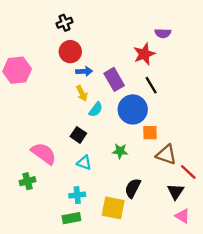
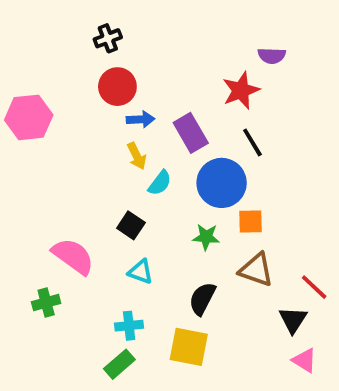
green star: (120, 151) -> (206, 237), moved
brown triangle: (166, 155) -> (256, 270), moved
black semicircle: (133, 188) -> (202, 299), moved
green rectangle: (71, 218) -> (119, 364), turned -30

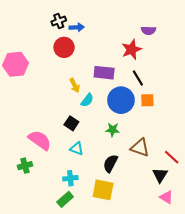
blue arrow: (141, 119) -> (77, 27), moved
purple rectangle: (191, 133) -> (104, 73), turned -54
orange square: (250, 222) -> (147, 100), moved

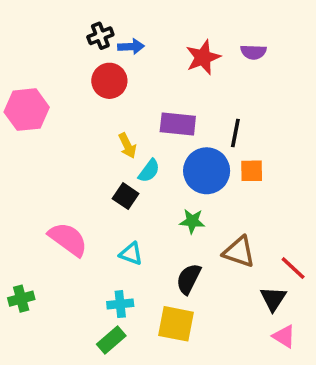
red star: (132, 49) -> (203, 57), moved
black line: (138, 78) -> (235, 133), turned 42
black square: (71, 123) -> (126, 196), moved
green cross: (25, 166) -> (21, 299), moved

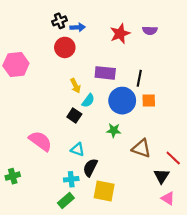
black semicircle: (189, 279) -> (90, 168), moved

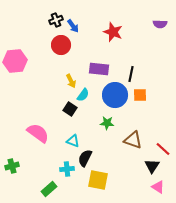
blue arrow: (78, 27) -> (73, 26), turned 56
purple semicircle: (150, 30) -> (160, 24), moved
red star: (120, 34) -> (113, 32), turned -30
green rectangle: (66, 200) -> (49, 189), moved

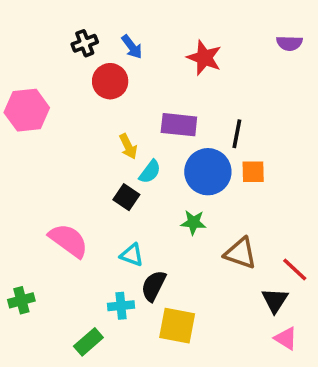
black cross: (56, 20) -> (85, 43), moved

